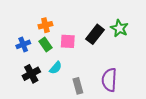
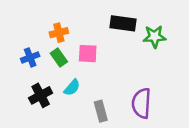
green star: (119, 28) -> (154, 37), turned -30
black rectangle: (95, 34) -> (123, 23), moved, turned 60

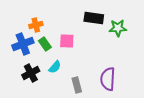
orange cross: (59, 33) -> (36, 25), moved
blue cross: (30, 57) -> (23, 44), size x1.5

